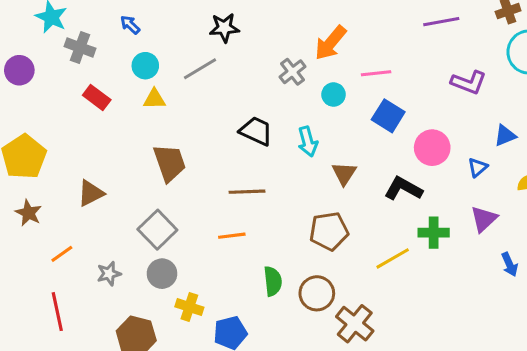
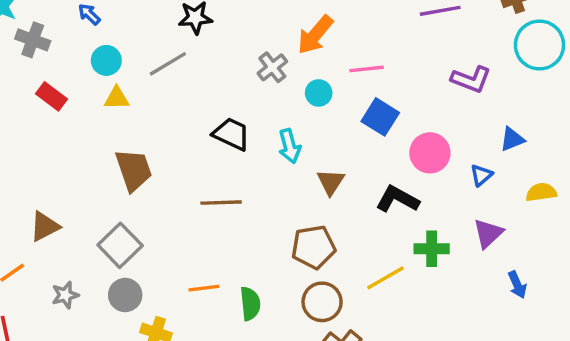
brown triangle: (91, 193) -> (45, 227), moved
orange line: (232, 236) -> (204, 288), moved
brown circle: (317, 293) -> (322, 302), moved

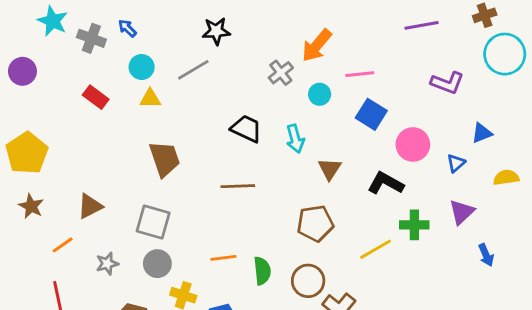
gray cross: (33, 40) -> (91, 38), moved
gray square: (120, 245) -> (153, 222), turned -30
brown circle: (322, 302) -> (308, 281), moved

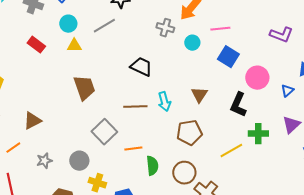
gray cross: (281, 73) -> (165, 28), turned -36
cyan arrow: (295, 139) -> (164, 102), moved
black L-shape: (386, 183) -> (238, 105), turned -95
gray square: (153, 222) -> (104, 132), moved, turned 30
orange line: (223, 258) -> (133, 149), moved

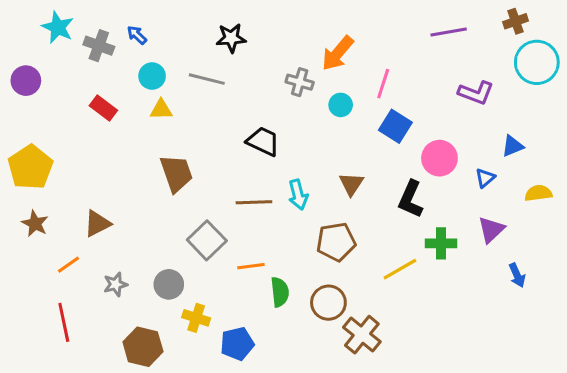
gray line: (104, 26) -> (207, 79), turned 45
pink line: (220, 29) -> (383, 84), turned -66

